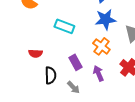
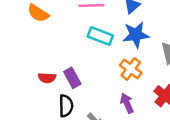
cyan rectangle: (64, 26) -> (100, 36), moved
purple rectangle: (75, 62) -> (72, 78), moved

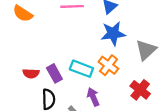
cyan rectangle: (100, 36) -> (81, 69), moved
purple arrow: (127, 103) -> (93, 97), moved

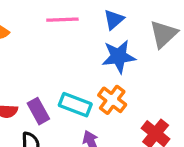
gray triangle: (146, 50) -> (164, 34), moved

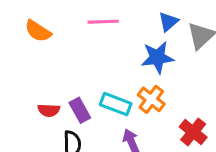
blue triangle: (114, 20) -> (168, 22), moved

